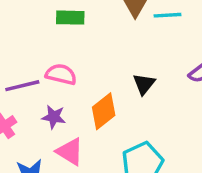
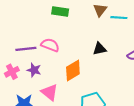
black triangle: (144, 84) -> (99, 49), moved, turned 32
purple star: (54, 117) -> (34, 70), moved

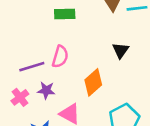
pink semicircle: (50, 45) -> (60, 57), turned 96
black triangle: (99, 49) -> (121, 50), turned -32

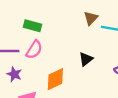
green rectangle: (65, 14) -> (32, 26), moved

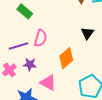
green rectangle: (32, 26) -> (25, 11), moved, turned 42

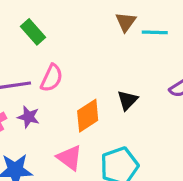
black triangle: (87, 33) -> (127, 100), moved
pink triangle: (48, 83) -> (69, 158), moved

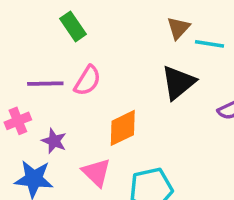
black triangle: (127, 100) -> (178, 83), moved, size x1.5
purple star: (28, 117) -> (54, 141), moved

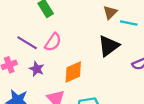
purple line: (45, 84) -> (27, 43), turned 30
purple star: (54, 141) -> (37, 69), moved

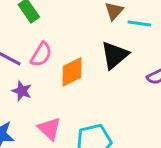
orange diamond: (73, 72) -> (72, 72), moved

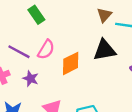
black triangle: (115, 55) -> (105, 50), turned 30

